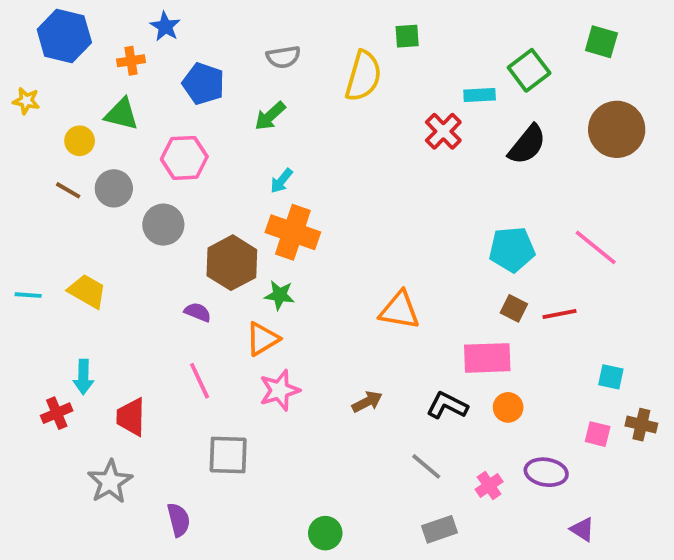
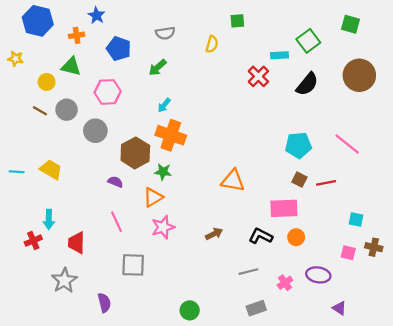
yellow semicircle: (363, 76) -> (212, 44), size x0.6
gray line: (426, 466) -> (248, 272), turned -54

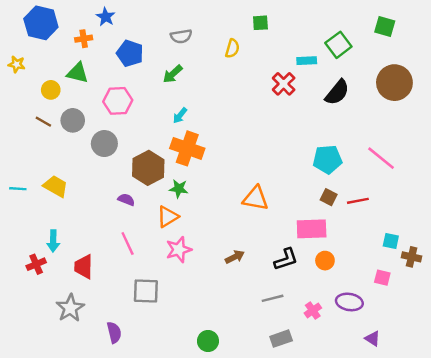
black L-shape: (261, 236) -> (286, 259), turned 135
brown cross: (374, 247) -> (412, 257), moved

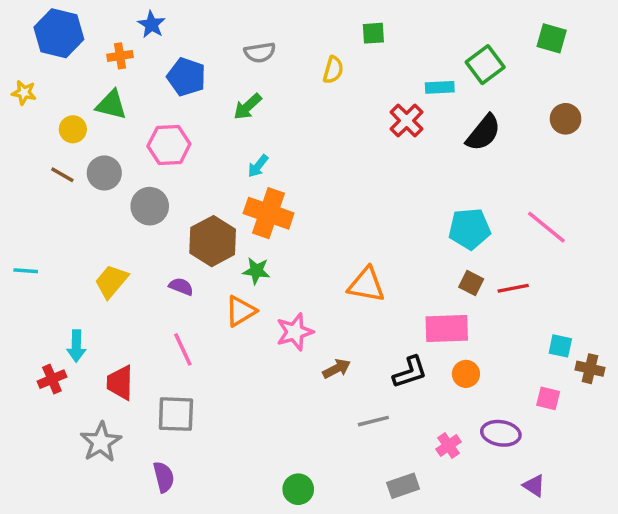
brown circle: (394, 83) -> (566, 119), size x0.6
yellow trapezoid: (56, 186) -> (111, 281), moved, turned -80
pink star: (179, 250) -> (295, 332), moved
gray square: (146, 291) -> (176, 414), moved
gray line: (273, 298) -> (373, 421), moved

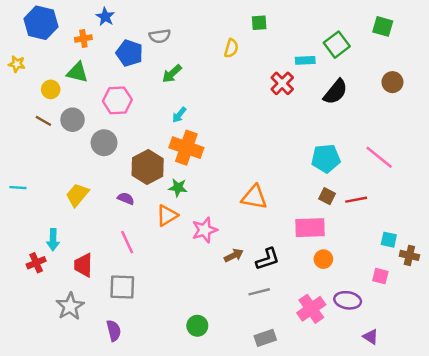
gray semicircle: (260, 52) -> (160, 36), moved
black L-shape: (410, 372) -> (268, 259), moved
pink cross: (448, 446) -> (311, 309), size x1.6
gray rectangle: (403, 486) -> (265, 338), moved
green circle: (298, 489) -> (197, 326), moved

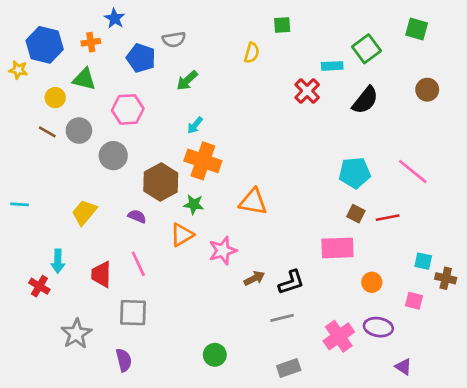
blue hexagon: (41, 23) -> (45, 45), moved
orange triangle: (254, 197) -> (253, 202), moved
orange circle: (323, 259) -> (372, 282), moved
red cross: (36, 263) -> (39, 286), turned -36
red trapezoid: (83, 265) -> (101, 274), moved

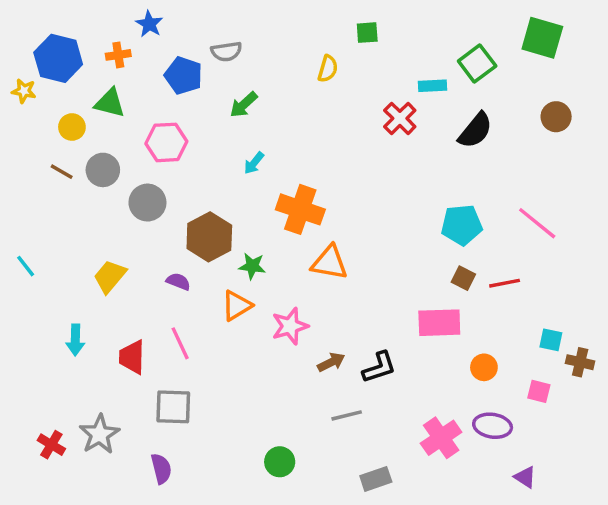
green square: (417, 29) -> (542, 38), size x1.4
orange cross: (203, 161) -> (300, 209), moved
cyan line: (20, 204) -> (26, 266), turned 48
red cross: (39, 286) -> (51, 445), moved
gray line: (282, 318) -> (347, 415), moved

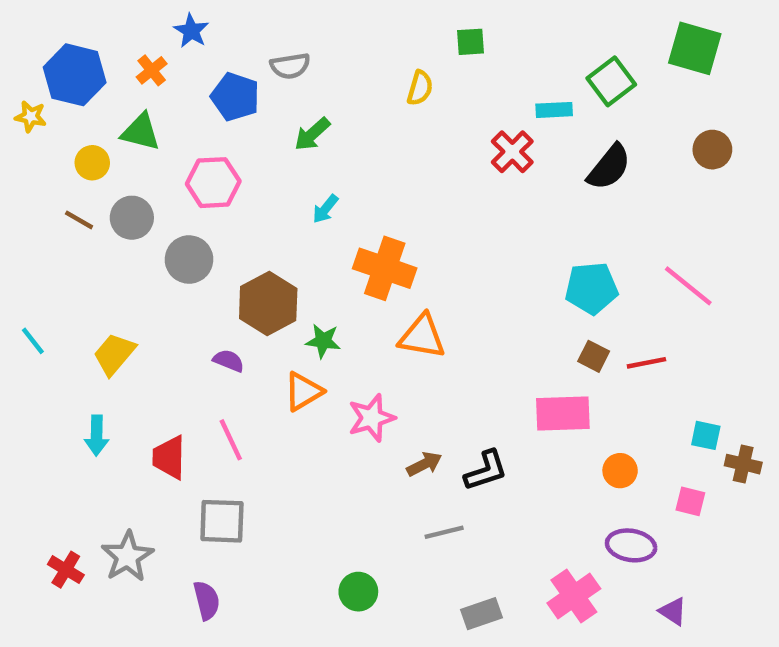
orange cross: (118, 55) -> (152, 70), turned -30
yellow trapezoid: (110, 276) -> (114, 354), moved
pink cross: (441, 438) -> (574, 596), moved

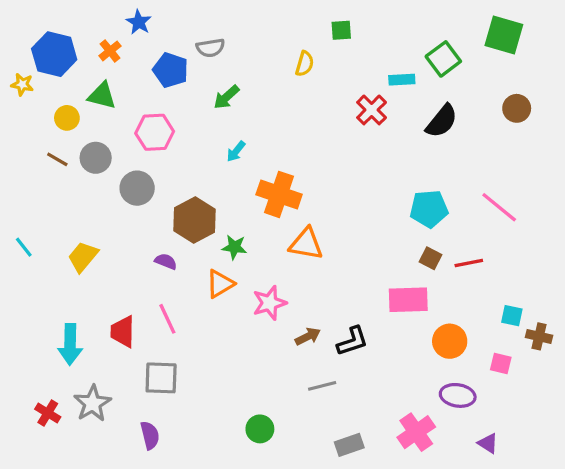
cyan arrow: (97, 435) -> (70, 344), moved, size x1.4
orange circle: (620, 471) -> (450, 341), size x1.4

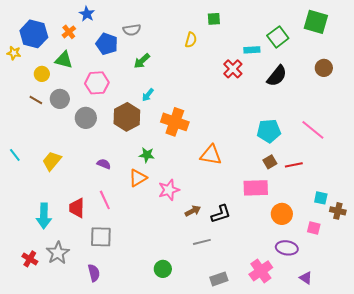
brown hexagon: (195, 220) -> (127, 117), moved
orange triangle: (306, 244) -> (211, 155), moved
brown square: (431, 258) -> (270, 162), turned 32

